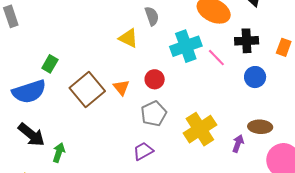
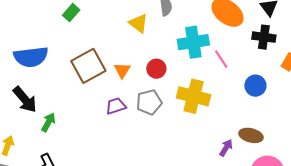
black cross: (247, 41) -> (264, 37), moved
green rectangle: (50, 64) -> (71, 13), moved
yellow cross: (200, 129) -> (194, 96), moved, turned 36
purple trapezoid: (143, 151) -> (116, 106), moved

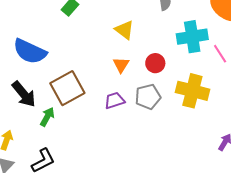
yellow triangle: (139, 23) -> (125, 30), moved
blue semicircle: (31, 57) -> (30, 51), turned 32
brown square: (88, 66) -> (67, 88), moved

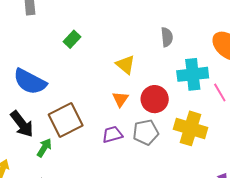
red circle: (155, 63) -> (155, 99), size x1.4

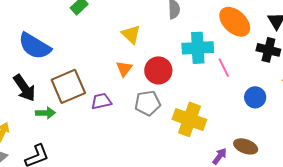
yellow cross: (191, 128) -> (189, 119), moved
purple trapezoid: (112, 134) -> (101, 101), moved
green arrow: (44, 148) -> (45, 113), turned 54

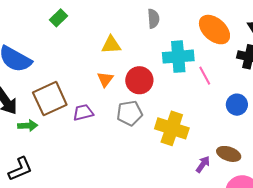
yellow triangle: (131, 34) -> (111, 45), turned -45

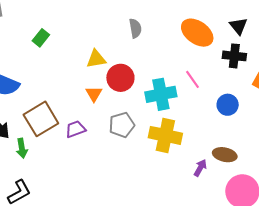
cyan cross: (178, 57) -> (161, 94), moved
red circle: (139, 80) -> (120, 78), moved
green arrow: (28, 126) -> (22, 148), turned 90

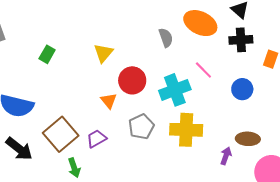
gray semicircle: (135, 28) -> (166, 38), moved
yellow triangle: (96, 59) -> (103, 53), moved, turned -30
green arrow: (22, 148) -> (74, 168), moved

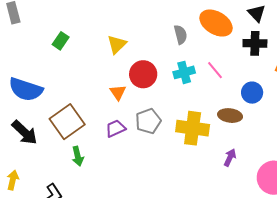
cyan cross: (175, 90) -> (184, 72), moved, size x0.7
purple trapezoid: (96, 139) -> (116, 129), moved
brown ellipse: (248, 139) -> (230, 116), moved

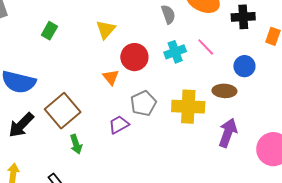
purple trapezoid: (116, 129) -> (119, 125), moved
black arrow: (25, 132) -> (21, 125), turned 96
purple arrow: (230, 158) -> (228, 133), size x1.6

